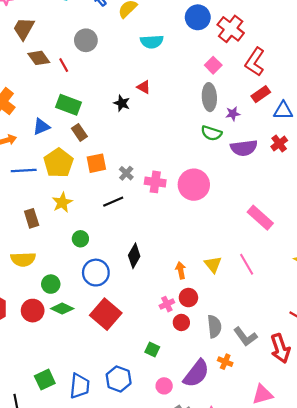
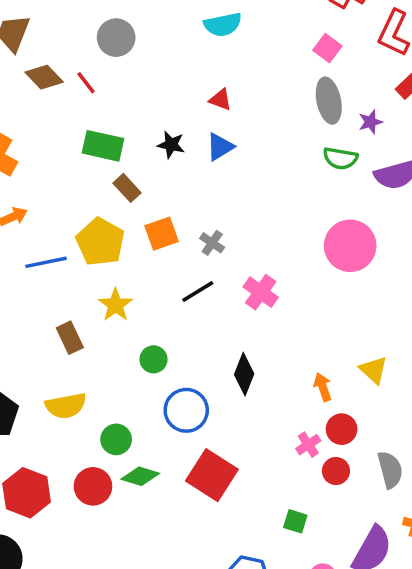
black star: (122, 103) -> (171, 145), moved
blue triangle: (41, 127) -> (220, 147), moved
pink cross: (155, 182) -> (261, 292), moved, turned 36
pink circle: (194, 185) -> (350, 246), moved

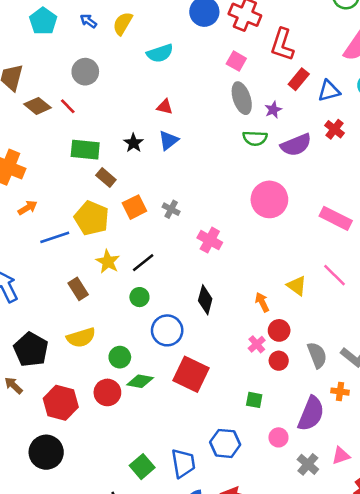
black star: (171, 145) -> (134, 143), turned 30
black line: (198, 292) -> (143, 263), moved

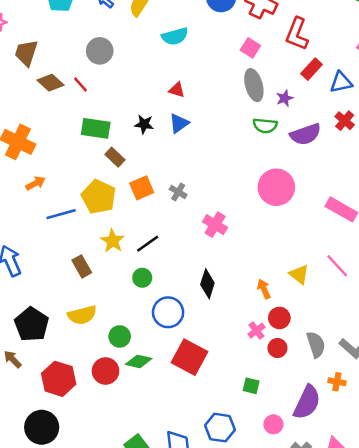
black star: (134, 143) -> (144, 124), turned -30

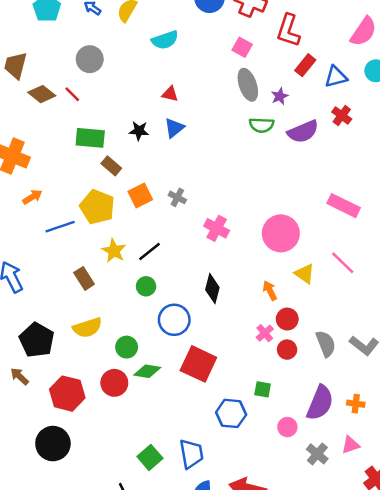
pink circle: (276, 187) -> (281, 233), moved
orange cross: (337, 382) -> (356, 404), moved
blue hexagon: (220, 428) -> (231, 413), moved

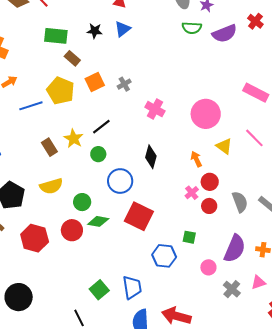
gray cross: (177, 197) -> (124, 84), turned 32
yellow star: (114, 251) -> (74, 139), moved
black circle: (53, 444) -> (19, 297), moved

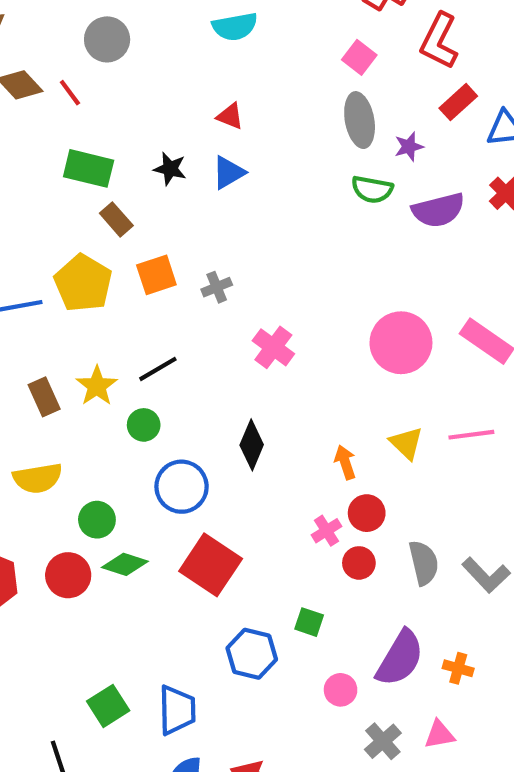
pink circle: (206, 114) -> (401, 343), moved
pink line: (254, 138) -> (471, 435), turned -60

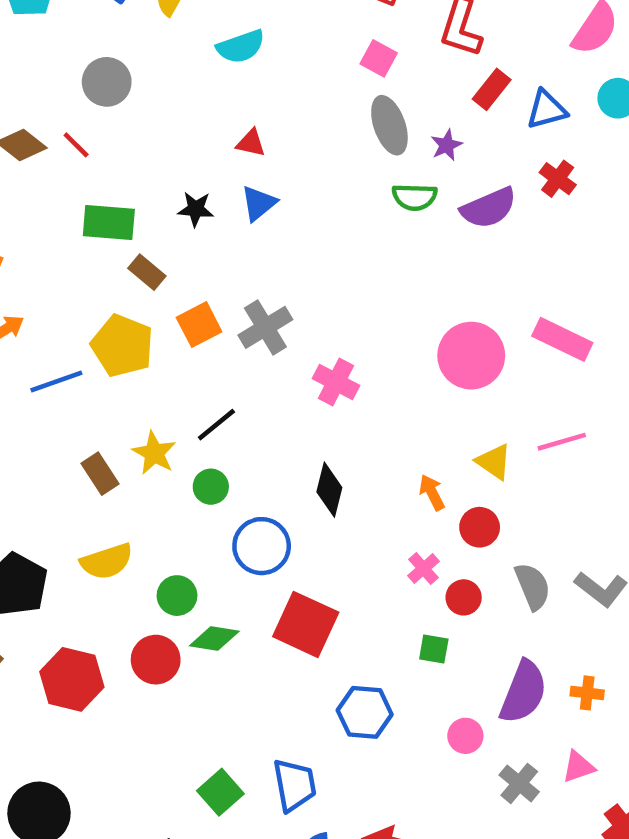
gray cross: (217, 287) -> (265, 327), size x1.6
red circle: (367, 513) -> (480, 527), moved
green square: (309, 622) -> (434, 649), moved

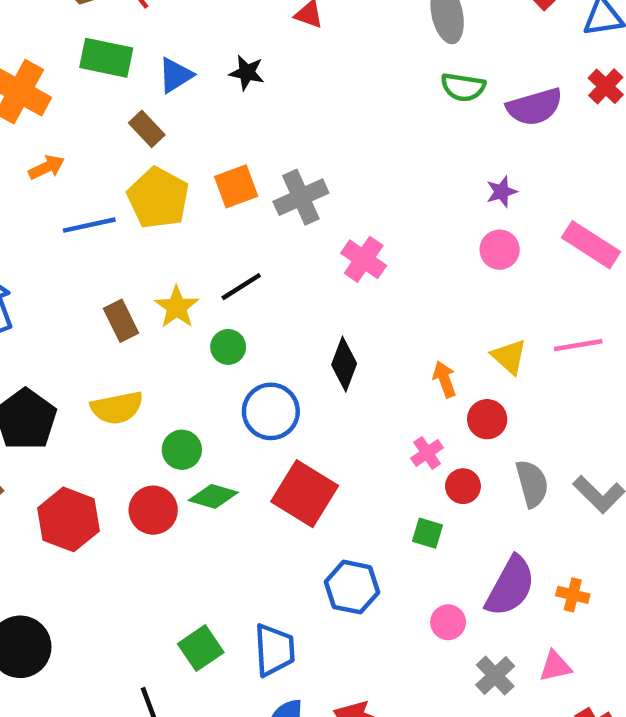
purple star: (447, 145) -> (502, 192), moved
blue triangle: (259, 203) -> (175, 75), moved
green rectangle: (109, 222) -> (106, 58), moved
brown rectangle: (147, 272) -> (147, 129), moved
pink circle: (471, 356) -> (500, 250), size x0.6

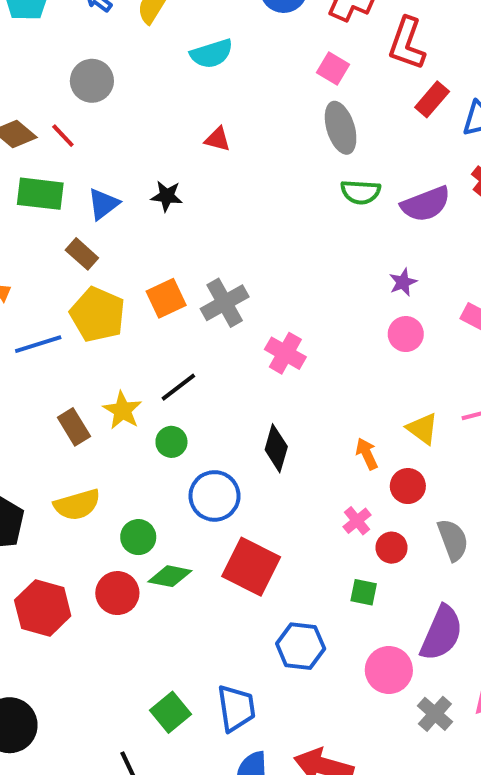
pink circle: (448, 622) -> (389, 670), size x1.5

